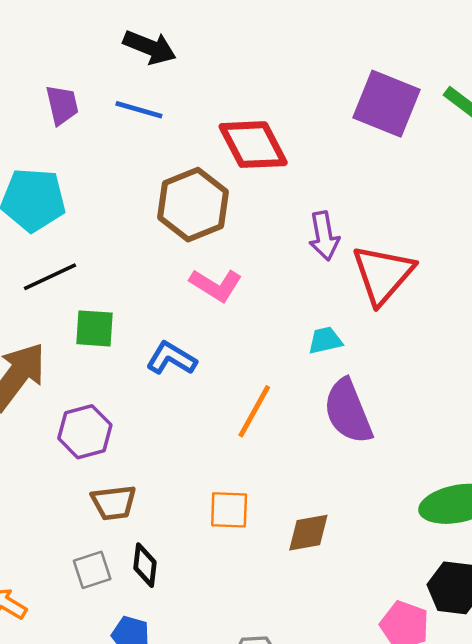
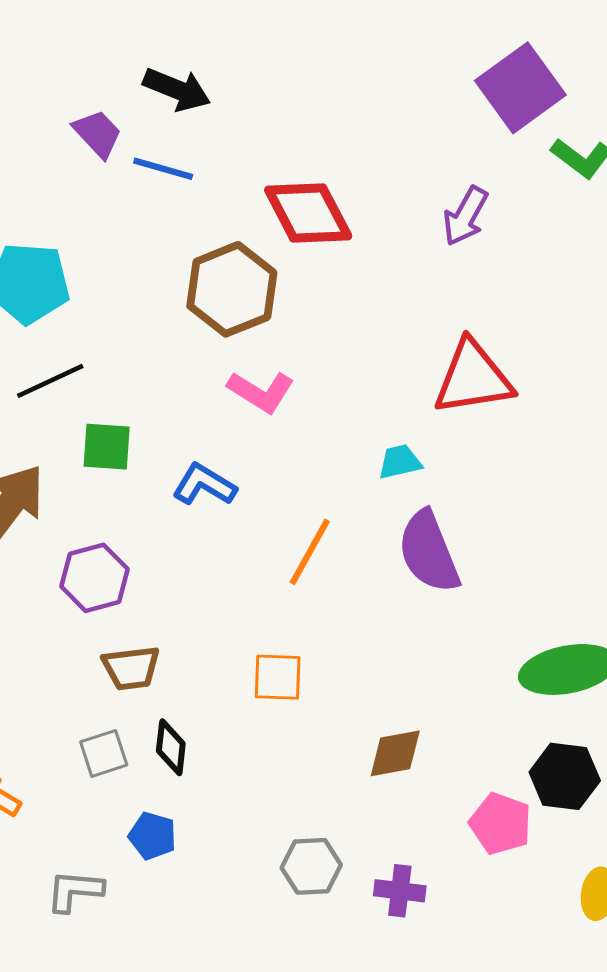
purple square: (386, 104) -> (520, 88), moved, turned 32
purple trapezoid: (62, 105) -> (98, 134), moved, turned -30
purple arrow: (324, 236) -> (465, 216), moved, turned 39
red triangle: (383, 274) -> (473, 378), turned 40
brown diamond: (308, 533) -> (395, 753), moved

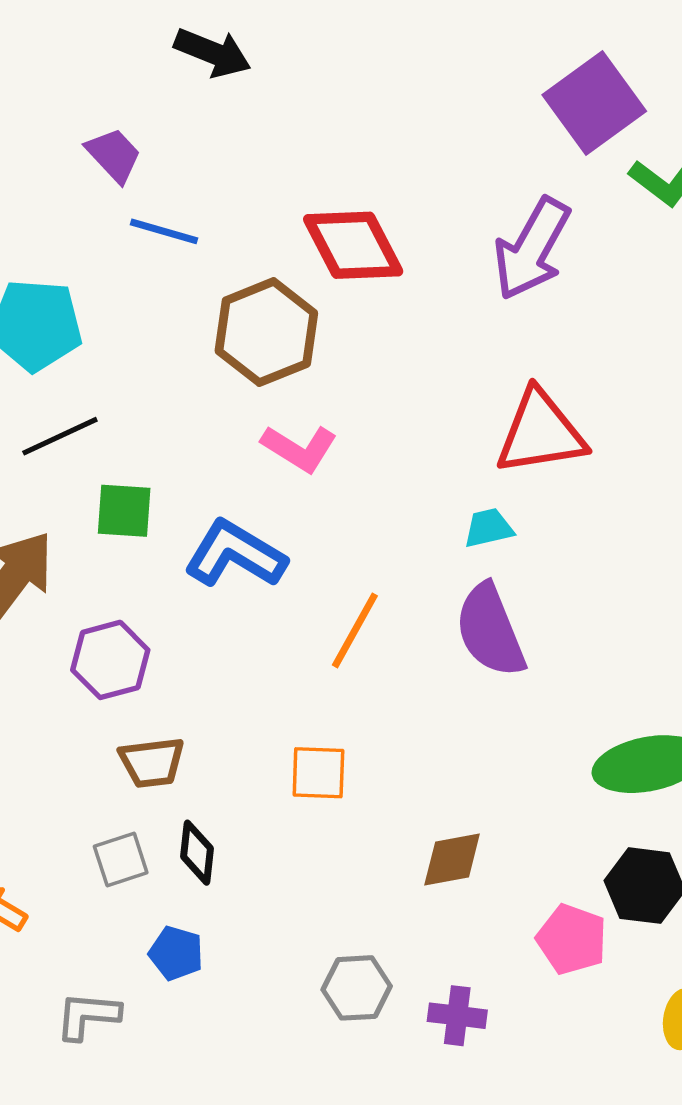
black arrow: (177, 89) -> (213, 53), moved
blue line: (163, 169) -> (164, 231), moved
purple arrow: (465, 216) -> (532, 249), size x1.5
cyan trapezoid: (400, 462) -> (488, 528), moved
blue L-shape: (204, 485) -> (235, 554), size x1.4

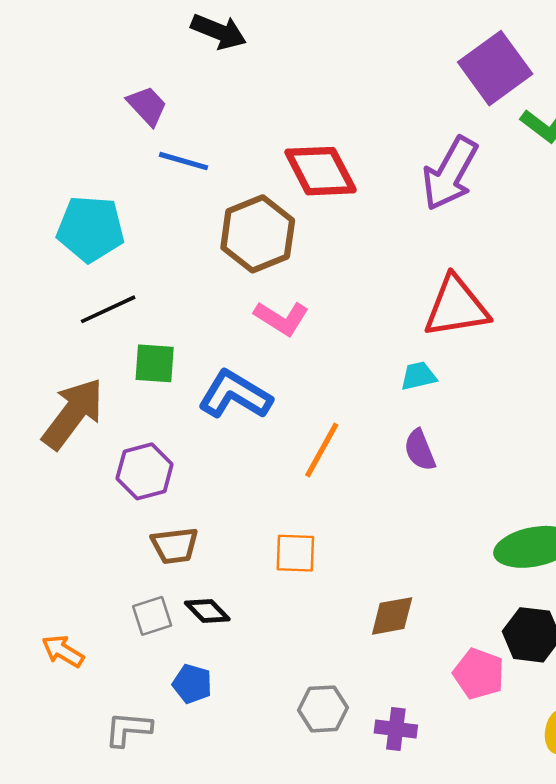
purple semicircle: (490, 630) -> (420, 450), size x0.6
black diamond: (197, 853) -> (207, 611), turned -51

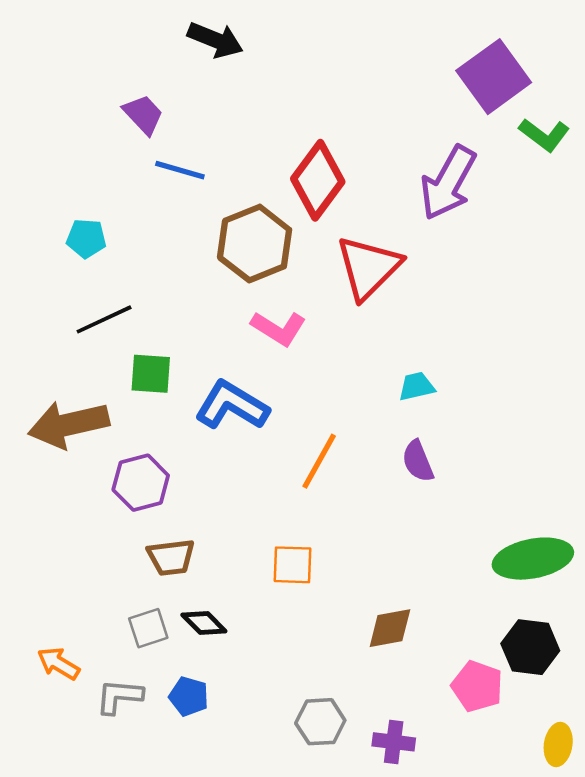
red diamond: (320, 171) -> (318, 180), turned 64
cyan pentagon: (90, 229) -> (86, 238), size x0.6
red triangle: (456, 307) -> (368, 268), moved, turned -36
brown arrow: (73, 414) -> (69, 424), turned -140
gray L-shape: (128, 729) -> (119, 696), moved

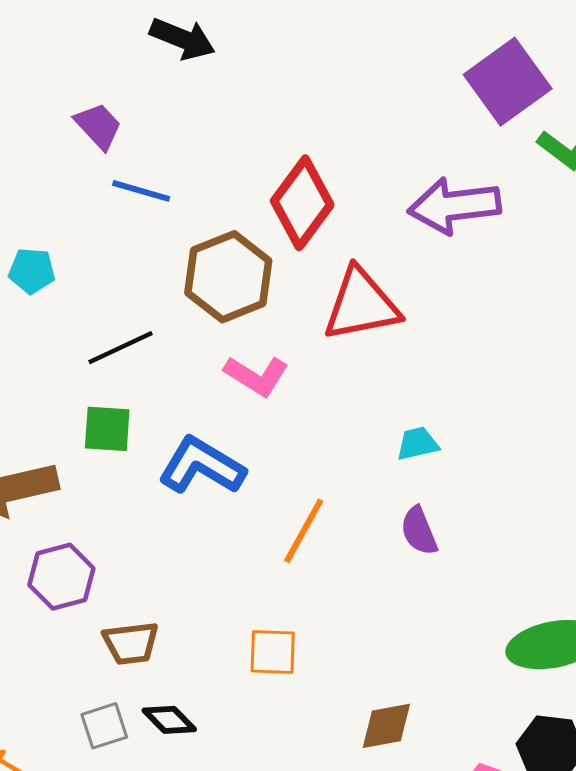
purple arrow: (448, 183) -> (454, 206), turned 54
red triangle: (368, 268) -> (361, 305), turned 34
black line: (104, 319) -> (120, 348), moved
purple hexagon: (141, 483) -> (61, 577), moved

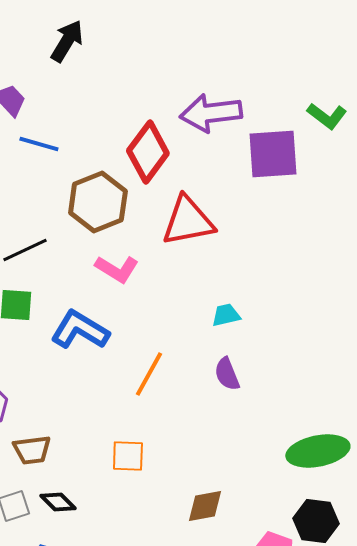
black arrow: (183, 39) -> (67, 41), turned -81
purple square: (508, 82) -> (273, 154), moved, turned 32
purple arrow: (454, 206) -> (211, 113), moved

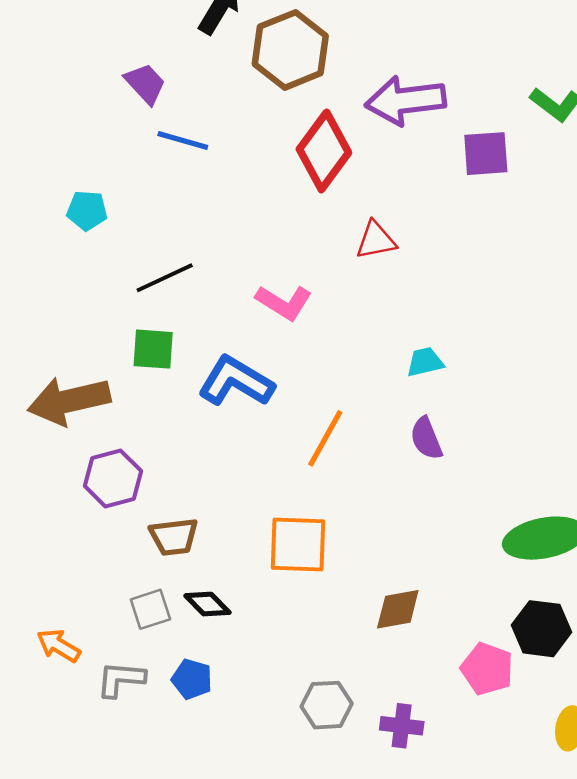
purple square: (273, 154) -> (486, 154), size x0.7
brown hexagon: (98, 202) -> (290, 50), moved
red triangle: (188, 221) -> (376, 240), size x0.6
orange square: (128, 456) -> (298, 545), size x1.4

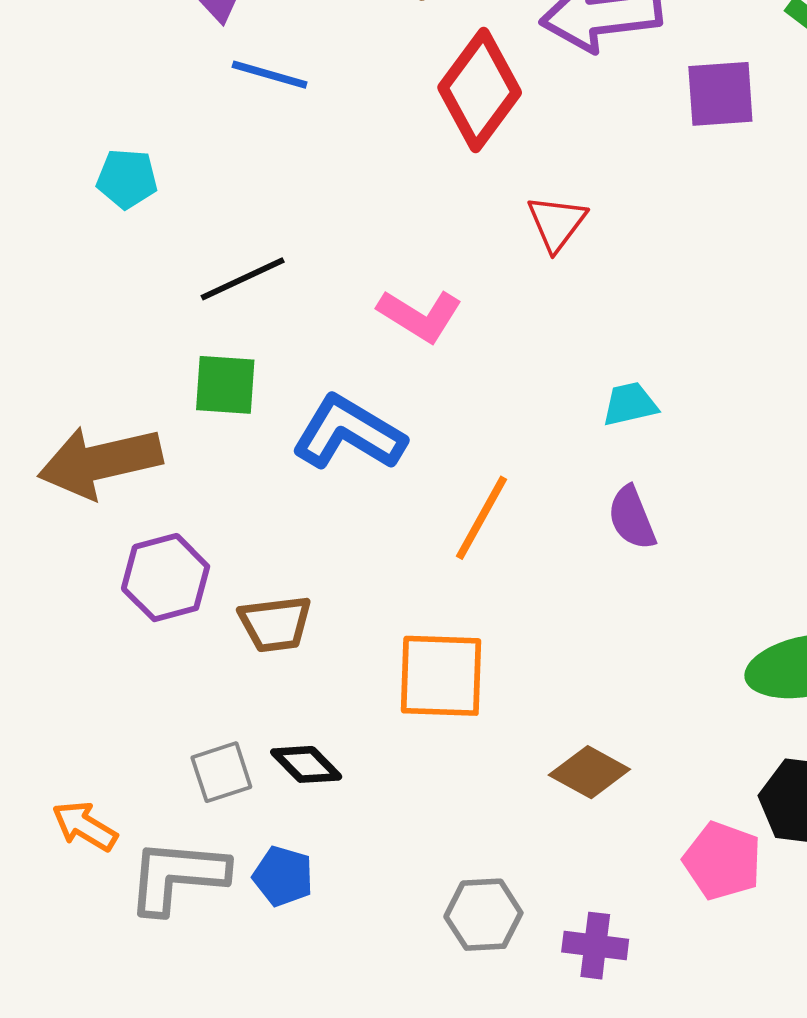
red triangle: (376, 240) -> (557, 223), turned -42
brown trapezoid: (174, 537) -> (275, 624), moved
brown diamond: (398, 609) -> (589, 772), turned 39
gray L-shape: (121, 679) -> (177, 876), size x1.4

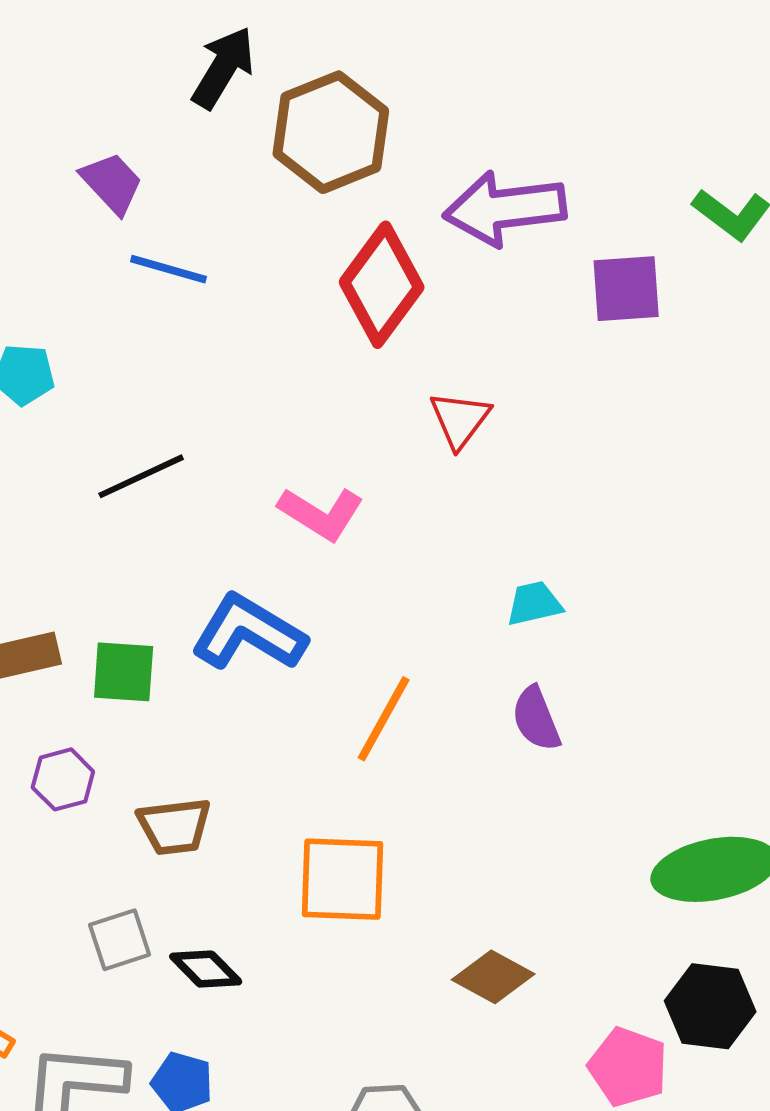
green square: (225, 385) -> (124, 672), moved
purple hexagon: (166, 578) -> (63, 779), size x0.7
gray square: (221, 772) -> (120, 940), moved

